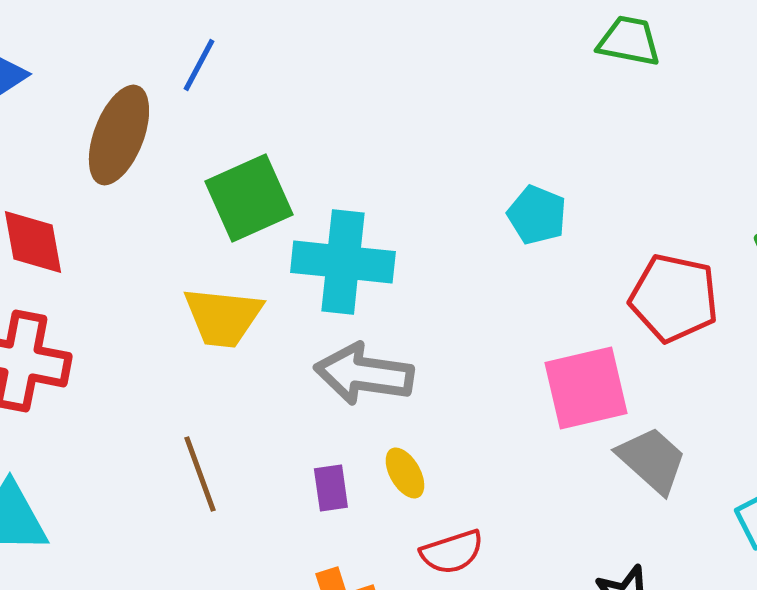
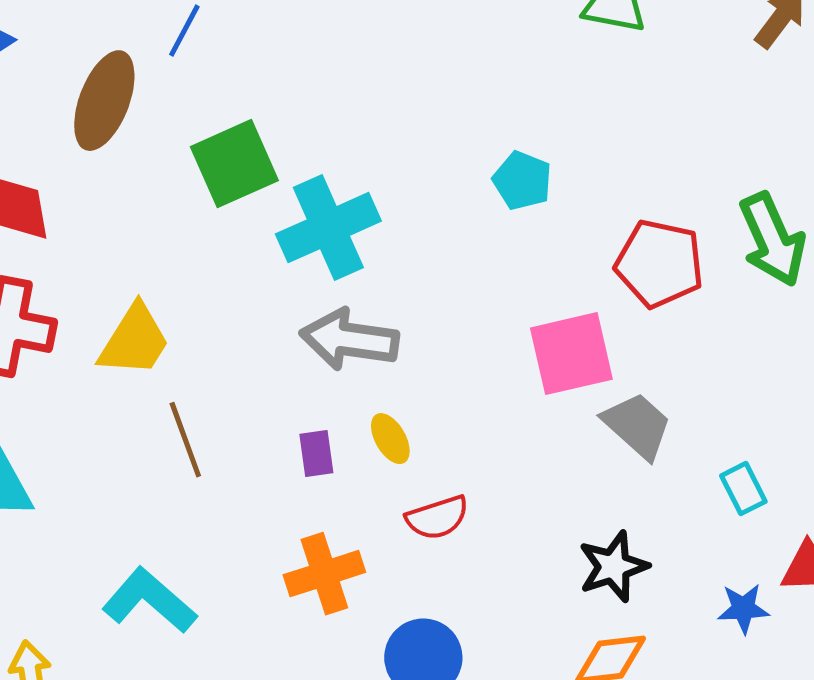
cyan cross: (343, 262) -> (328, 228), turned -30
yellow trapezoid: (223, 317) -> (134, 341), moved, turned -64

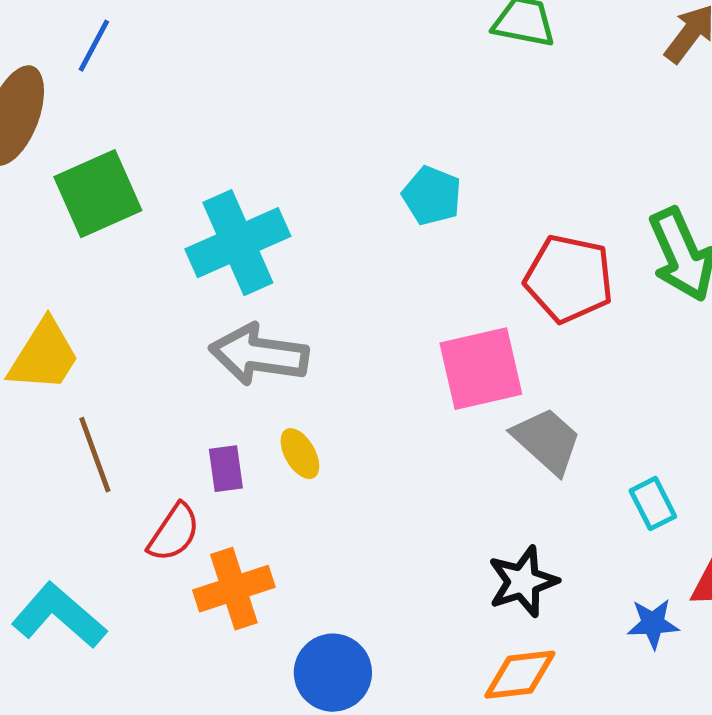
green square: (234, 164) -> (98, 194), moved
red semicircle: (437, 518) -> (174, 533), moved, turned -38

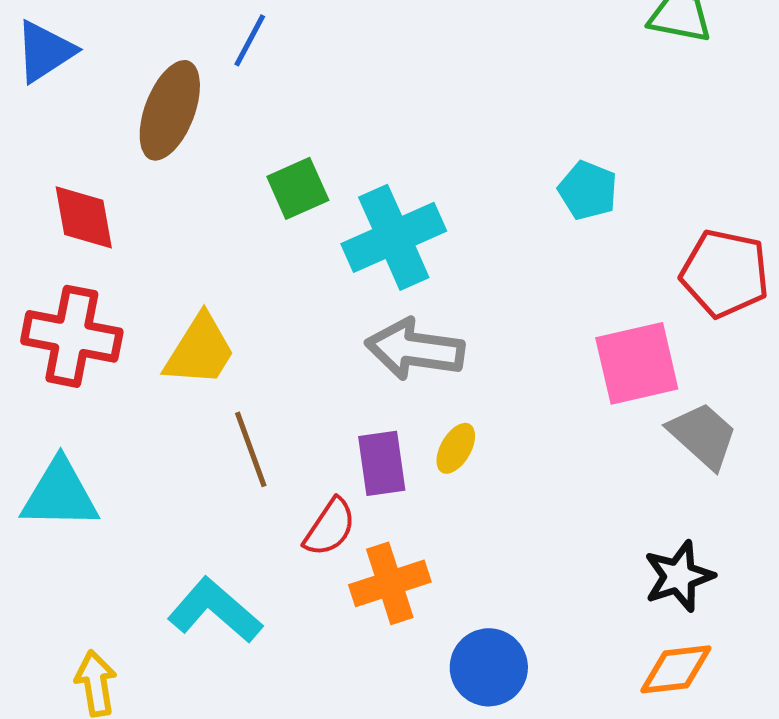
green square: (98, 194) -> (298, 188), moved, size x0.7
yellow ellipse: (300, 454) -> (456, 448), turned 60
purple rectangle: (226, 469) -> (382, 463), size x1.4

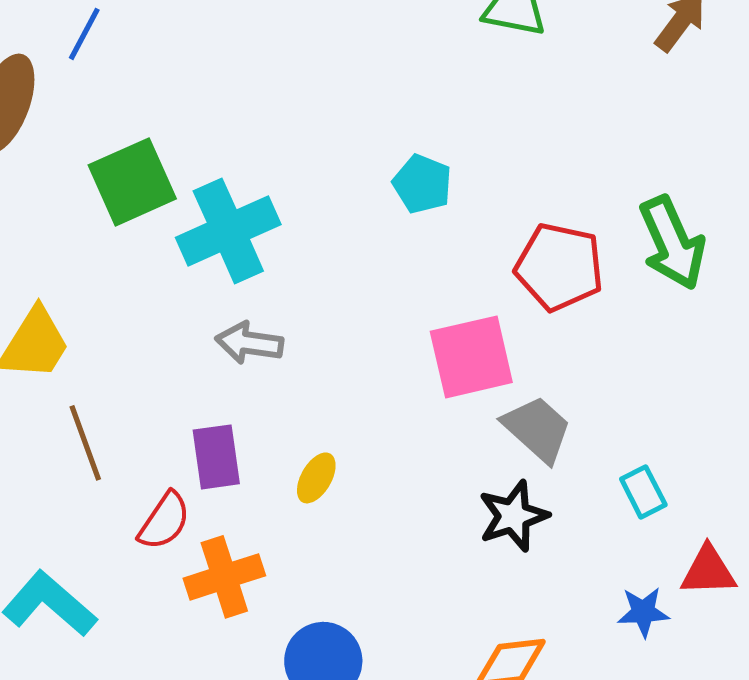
green square: (298, 188) -> (132, 182), size x1.4
gray arrow: (415, 349) -> (249, 343), size x0.7
yellow ellipse: (456, 448) -> (316, 478), moved
black star: (679, 576) -> (513, 516), moved

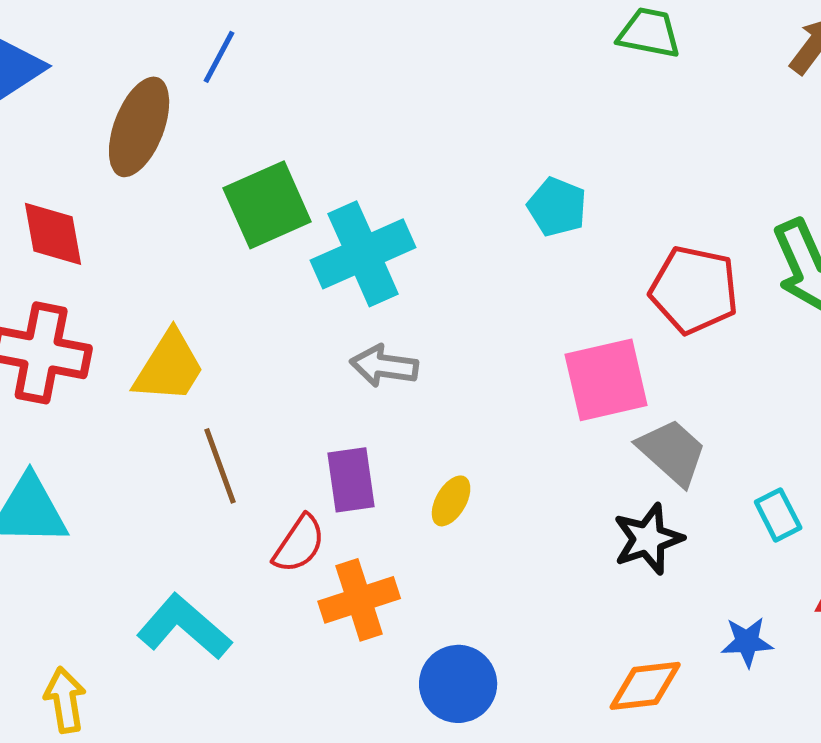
blue star: (643, 612) -> (747, 642), moved

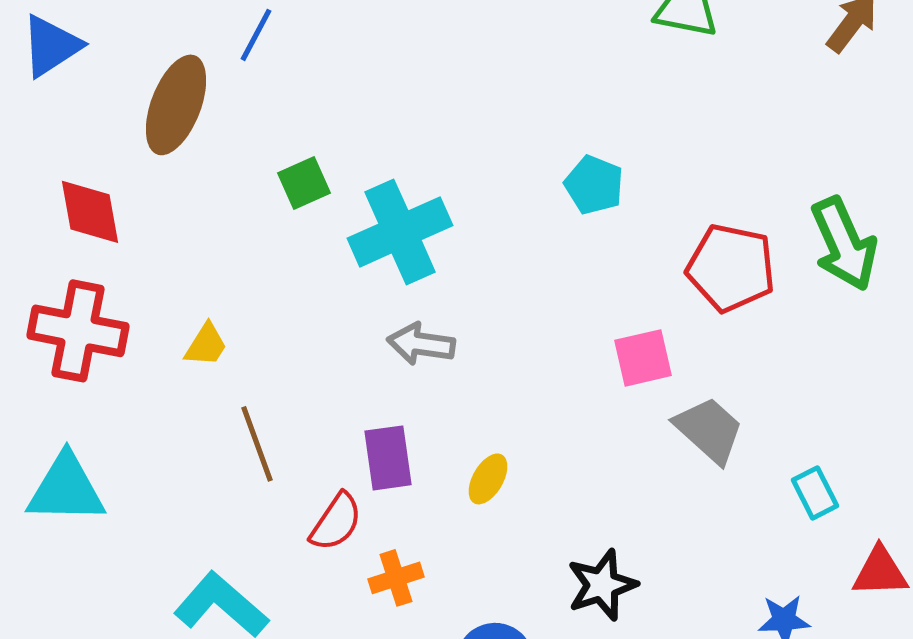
green square: (267, 205) -> (304, 183), size x0.6
yellow trapezoid: (169, 367) -> (206, 345), size x0.6
pink square: (606, 380) -> (643, 358), size x0.7
black star: (648, 539) -> (602, 585), moved
orange cross: (359, 600) -> (396, 578), size x0.7

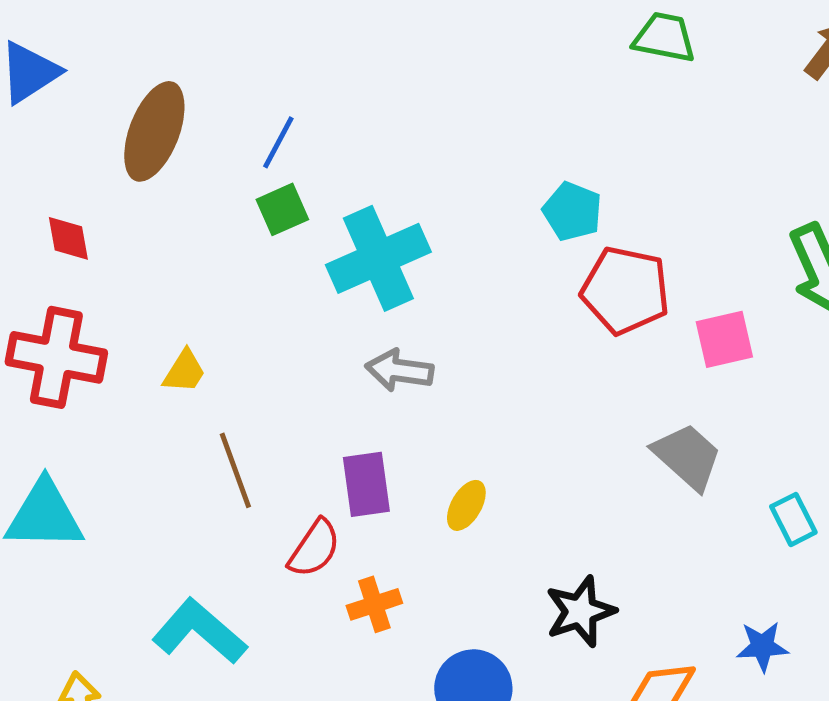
blue line: (256, 35) -> (278, 142), moved
red diamond: (90, 212) -> (68, 238), size x0.7
red pentagon: (731, 268) -> (625, 290), moved
pink square: (643, 358) -> (724, 339), moved

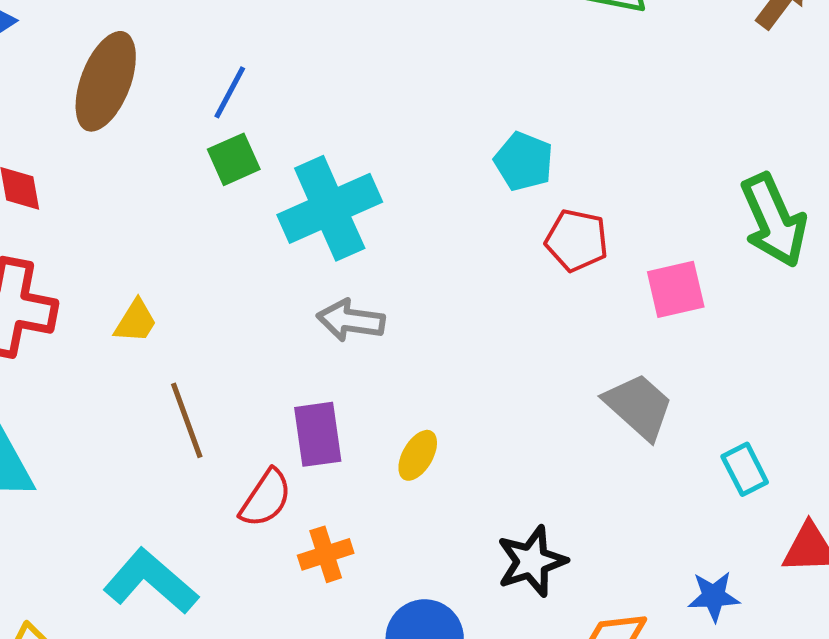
red pentagon: (625, 290) -> (577, 240), size x0.7

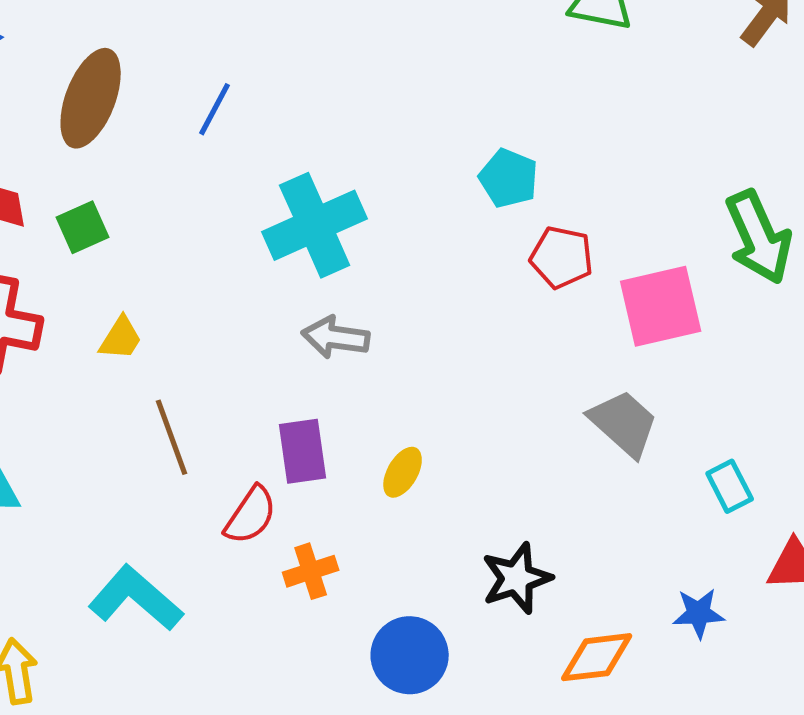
green square: (234, 159) -> (83, 227), moved
pink square: (676, 289) -> (661, 306), size x1.4

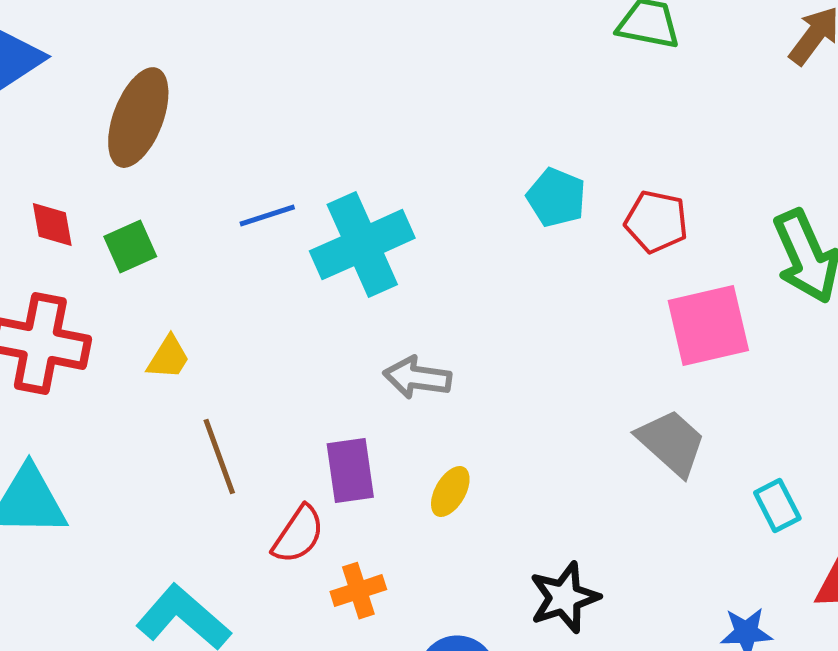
blue line: (215, 109) -> (267, 216), moved, turned 44
red pentagon: (562, 257) -> (656, 222), moved
gray arrow: (336, 337) -> (417, 378), moved

